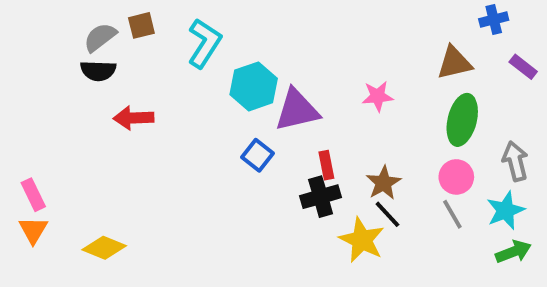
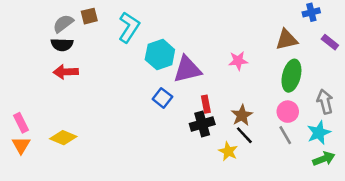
red arrow: (134, 118) -> (66, 72), moved
yellow star: (362, 240) -> (228, 151), size x0.7
yellow diamond: (104, 248) -> (63, 138), moved

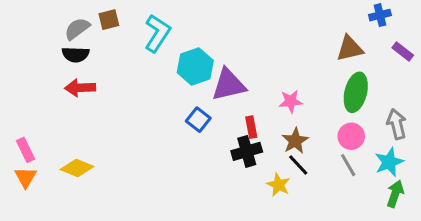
pink star: (238, 61) -> (291, 101), moved
green arrow: (324, 159) -> (395, 194), turned -50

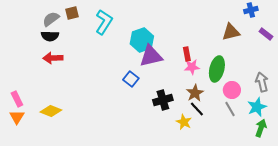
cyan hexagon: (195, 67) -> (142, 40), moved
green ellipse: (356, 92) -> (217, 69), moved
red rectangle: (251, 127) -> (187, 54), moved

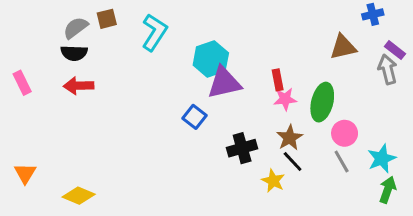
gray arrow: (262, 82) -> (388, 69), moved
pink rectangle: (17, 99) -> (22, 83), moved
yellow diamond: (51, 111) -> (79, 196), moved

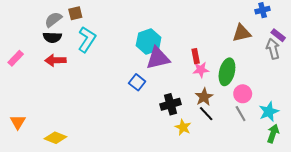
cyan L-shape: (154, 32) -> (87, 39), moved
pink rectangle: (22, 83) -> (16, 58), turned 70
yellow star: (273, 181) -> (183, 127), moved

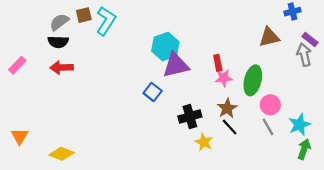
cyan L-shape: (87, 39) -> (106, 21), moved

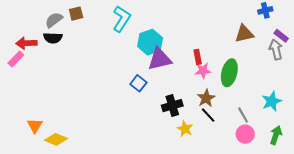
cyan L-shape: (106, 21) -> (122, 19), moved
red arrow: (62, 68) -> (26, 43), moved
pink circle: (270, 105) -> (245, 134), moved
cyan star: (299, 125) -> (272, 101), moved
orange triangle: (20, 136) -> (35, 126), moved

